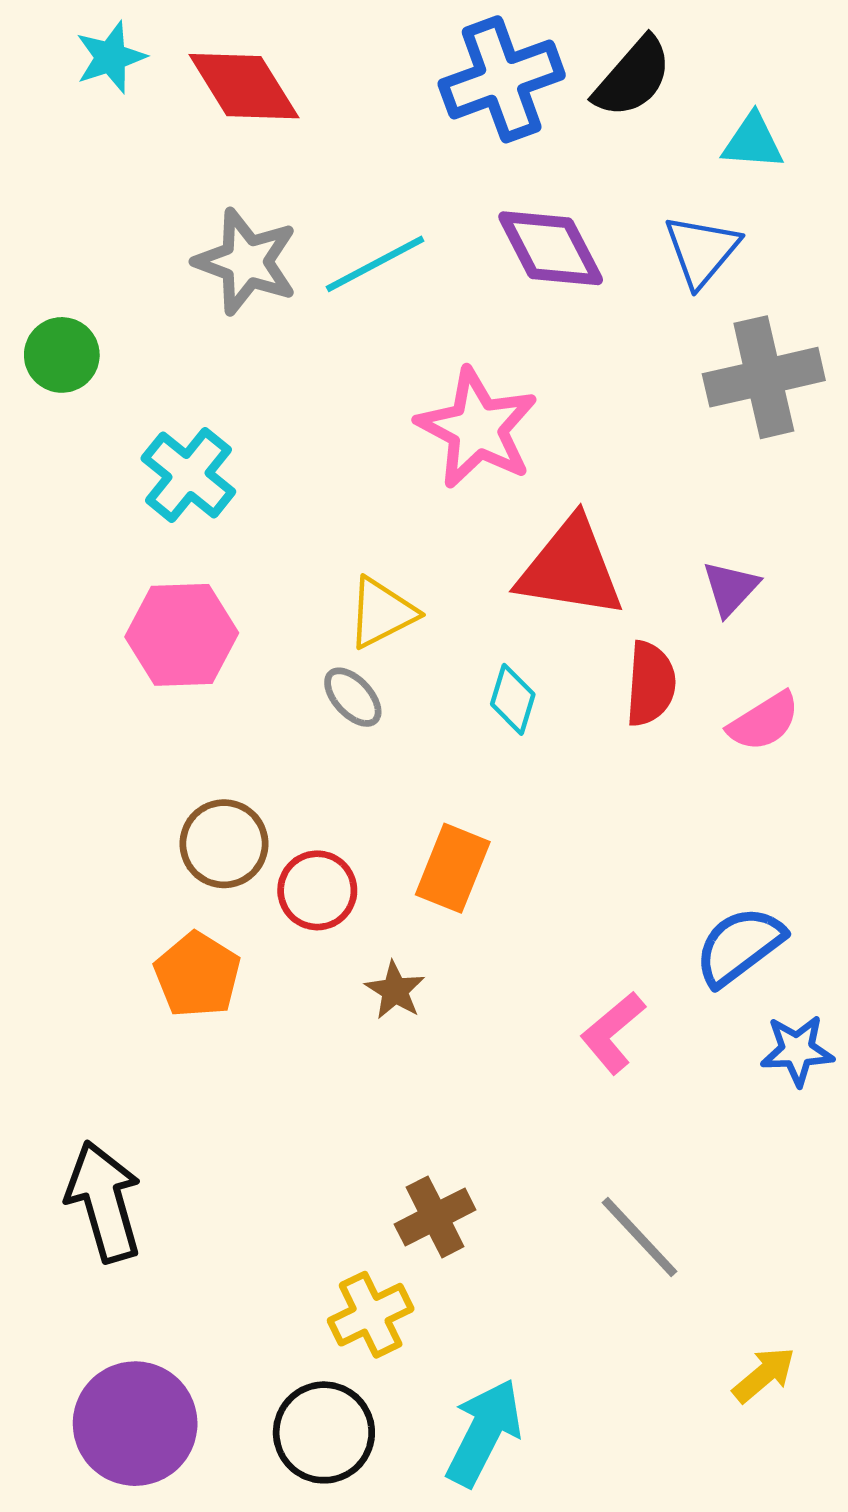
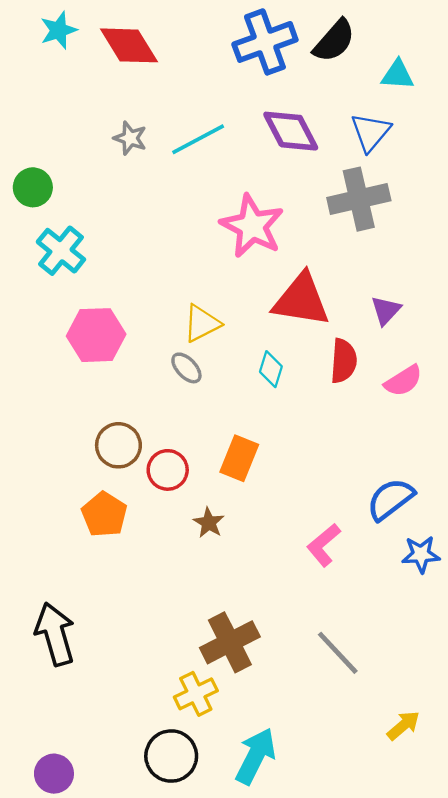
gray star: (246, 262) -> (130, 138), size x0.6
gray cross: (764, 377) -> (359, 199), moved
cyan cross: (188, 475) -> (61, 251), moved
brown cross: (435, 1217) -> (230, 642), size x1.4
purple circle: (135, 1424) -> (54, 774), moved, size x0.6

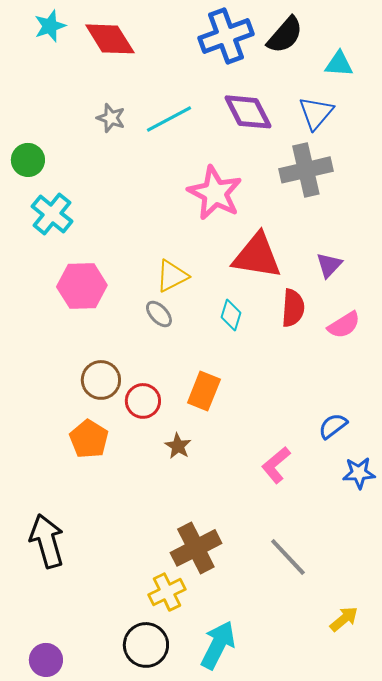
blue semicircle: (390, 499) -> (333, 426), size x0.7

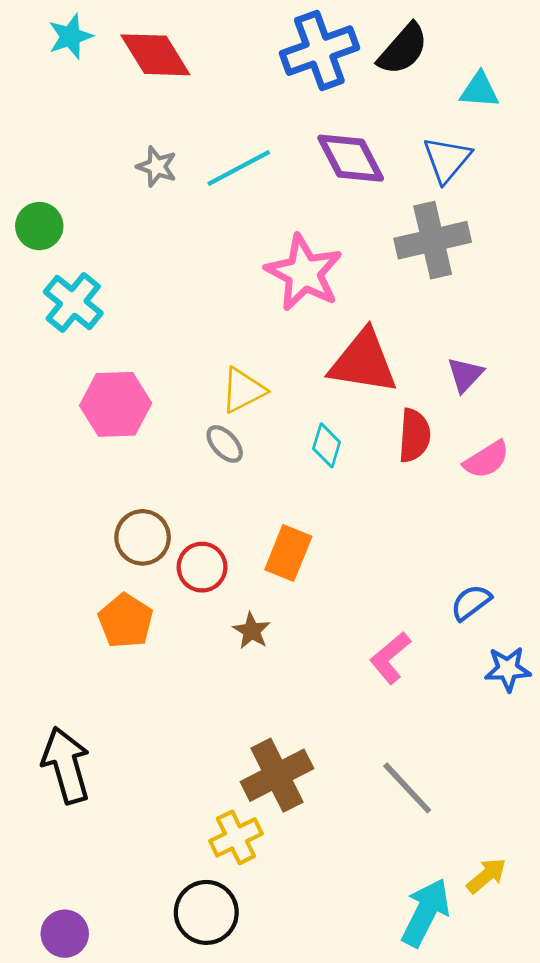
cyan arrow: (218, 645) -> (426, 912), moved

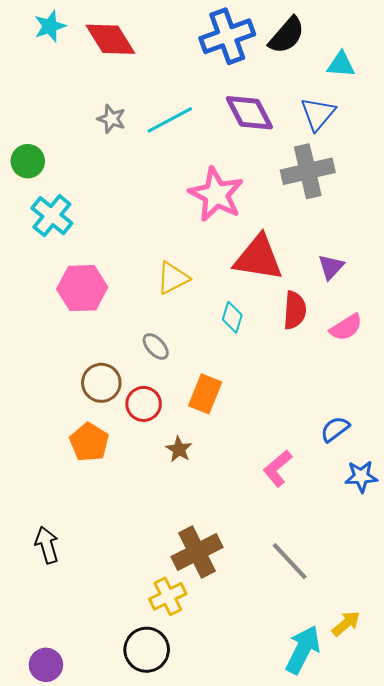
gray ellipse: (225, 444) -> (156, 347), moved
black arrow: (66, 765) -> (47, 545), size x0.7

